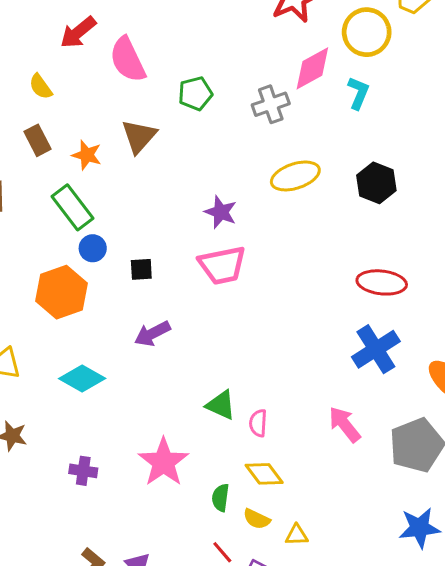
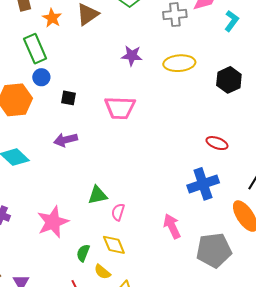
purple star: (221, 212) -> (132, 56), moved, turned -30
red ellipse: (382, 282) -> (217, 143), size x0.7
green triangle: (221, 405) -> (98, 195), turned -50

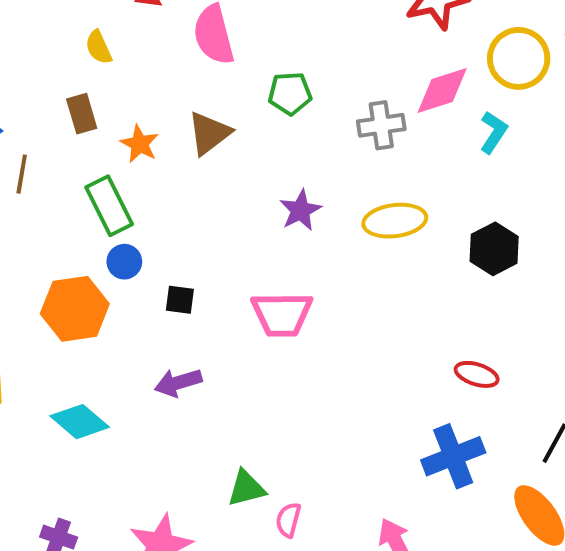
purple star: (132, 56) -> (300, 210), turned -30

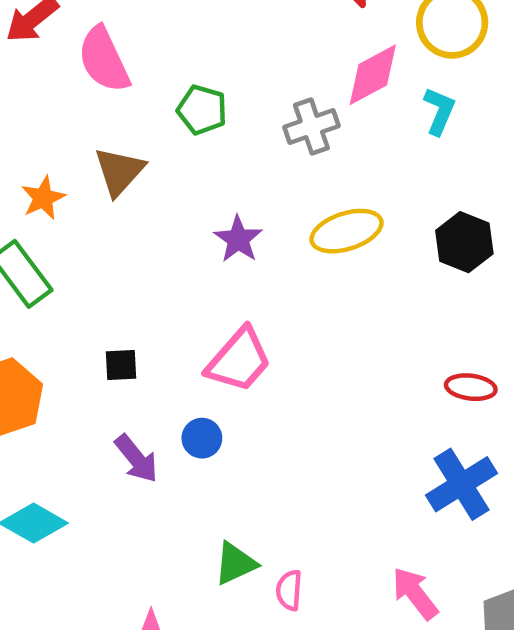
green pentagon: (290, 93) -> (202, 110), turned 30
orange star: (140, 144) -> (43, 198), turned 30
blue circle: (124, 262) -> (202, 438), moved
pink trapezoid: (282, 314) -> (239, 360), turned -38
purple arrow: (178, 383) -> (136, 459), turned -102

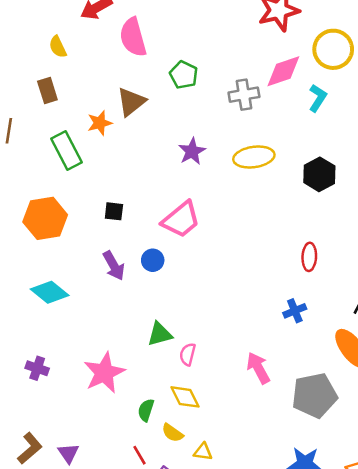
orange star: (43, 198) -> (100, 123), moved
red ellipse: (471, 387) -> (309, 257), turned 76
blue cross: (461, 484) -> (295, 311), size x0.6

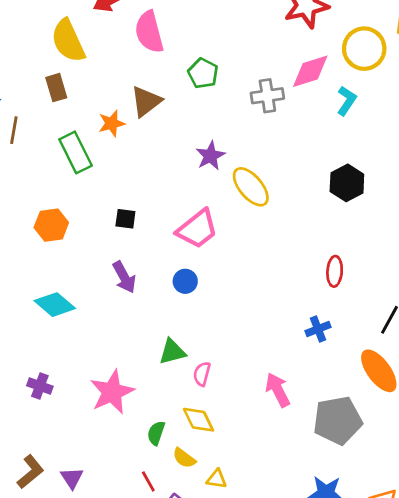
yellow semicircle: (58, 47) -> (68, 41), size x1.8
yellow ellipse: (254, 157) -> (251, 187), moved, turned 57
orange hexagon: (45, 218) -> (51, 225), size x0.7
blue circle: (153, 260) -> (185, 281), moved

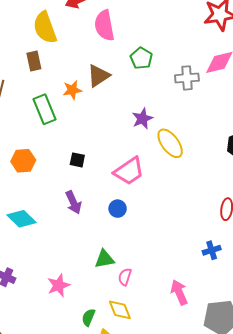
pink star: (112, 392) -> (59, 285), size x0.7

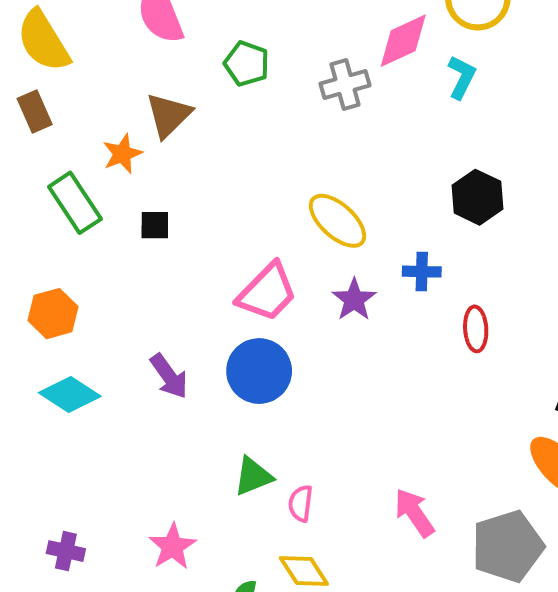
purple star: (142, 119) -> (354, 300), moved
black square: (77, 160) -> (155, 225), moved
blue circle: (118, 209) -> (259, 371), size x1.8
cyan diamond: (21, 219) -> (70, 394), moved
blue cross: (212, 250) -> (422, 272), moved, turned 30

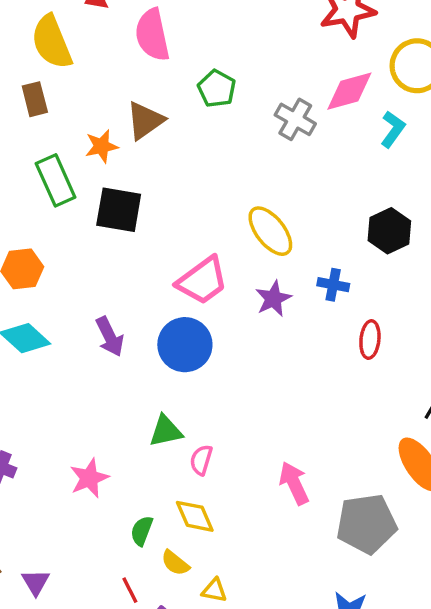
gray cross: (345, 84) -> (295, 119), turned 36
black square: (155, 225) -> (119, 210), size x1.8

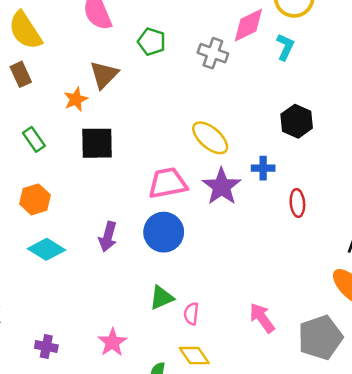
green rectangle: (56, 180) -> (34, 139), moved, size x0.7
pink trapezoid: (202, 281) -> (168, 183), turned -144
purple star: (273, 299) -> (222, 187), size x1.4
purple arrow: (110, 337) -> (108, 237), turned 52

